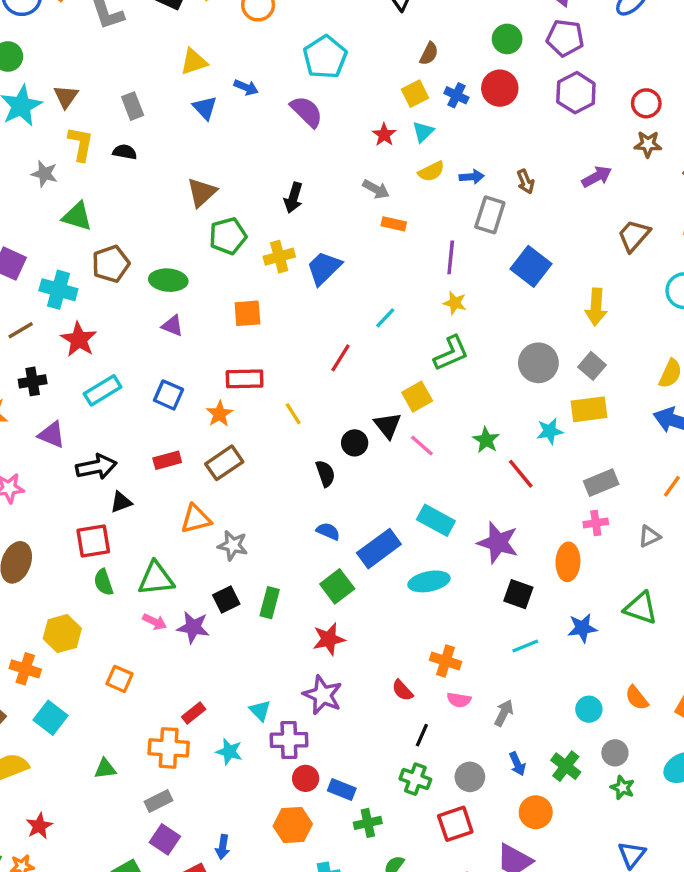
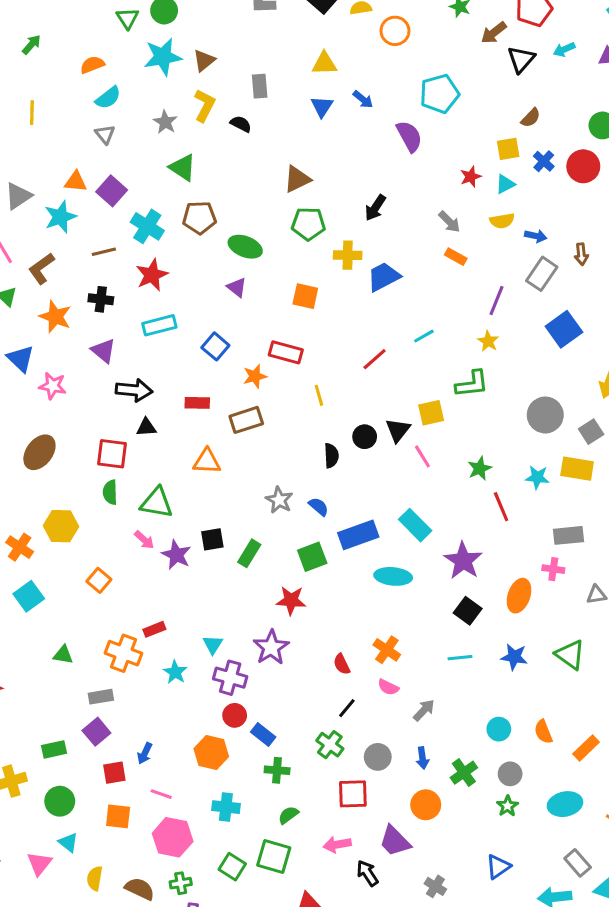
gray star: (233, 545) -> (279, 500), moved

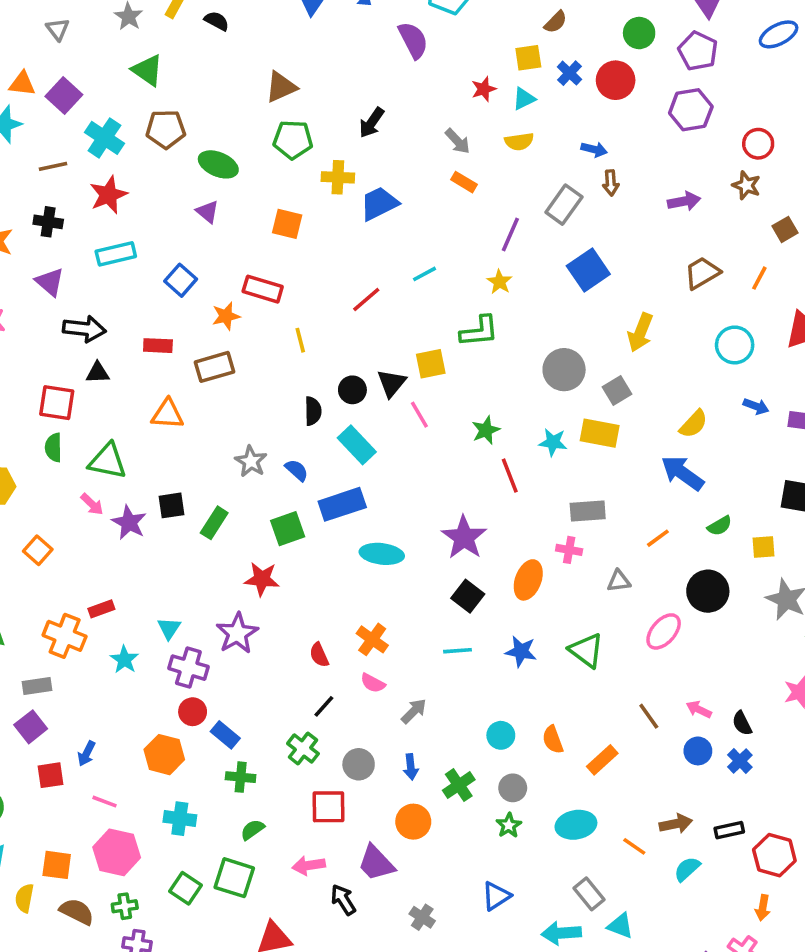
blue arrow: (536, 236) -> (594, 149), moved
cyan rectangle: (415, 525) -> (357, 445), moved
orange square: (118, 816) -> (57, 865), moved

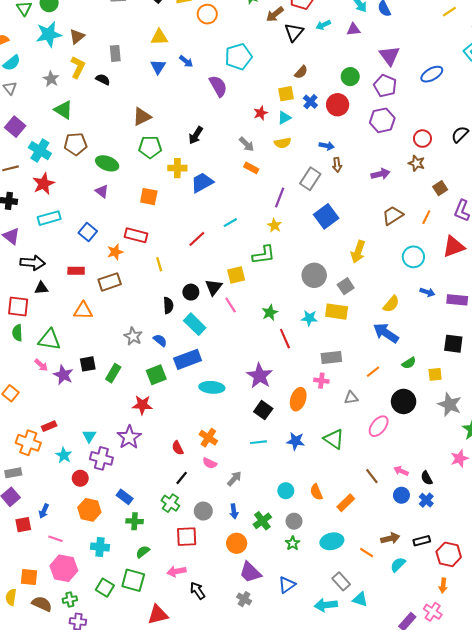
red circle: (193, 712) -> (80, 478), moved
purple trapezoid: (376, 863) -> (250, 572), moved

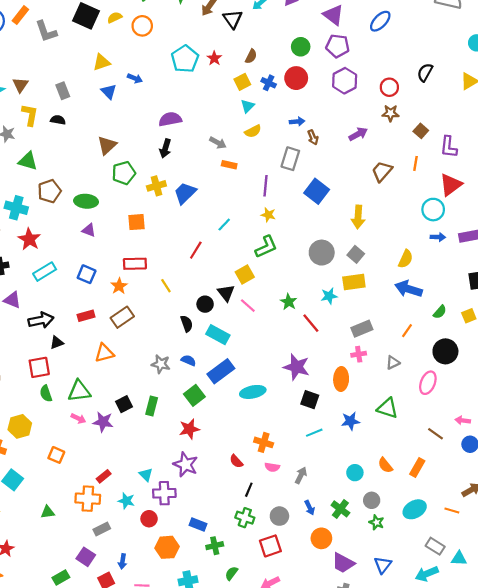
purple semicircle: (218, 86) -> (170, 119), moved, turned -55
red star: (261, 113) -> (214, 58), moved
cyan circle: (413, 257) -> (433, 210), moved
gray rectangle: (13, 473) -> (102, 529), moved

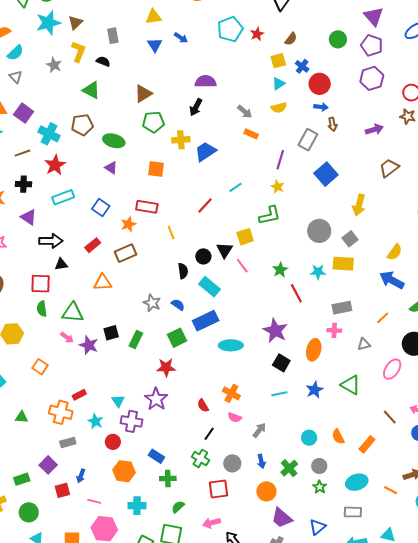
red circle: (296, 78) -> (320, 84), moved
green triangle: (28, 161) -> (91, 90), moved
red rectangle: (86, 316) -> (93, 245), turned -35
blue star: (350, 421) -> (315, 390), turned -30
gray rectangle: (435, 546) -> (353, 512), moved, turned -42

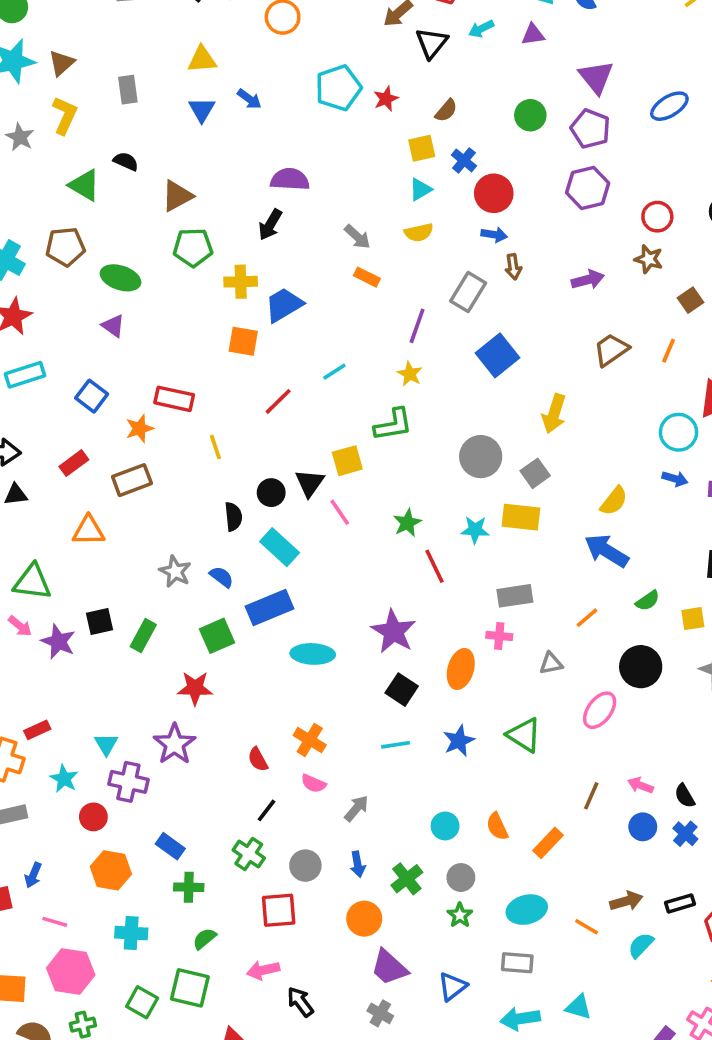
black semicircle: (103, 61) -> (126, 161), moved
orange square: (156, 169) -> (243, 341), moved
brown line: (390, 417) -> (591, 796), turned 63

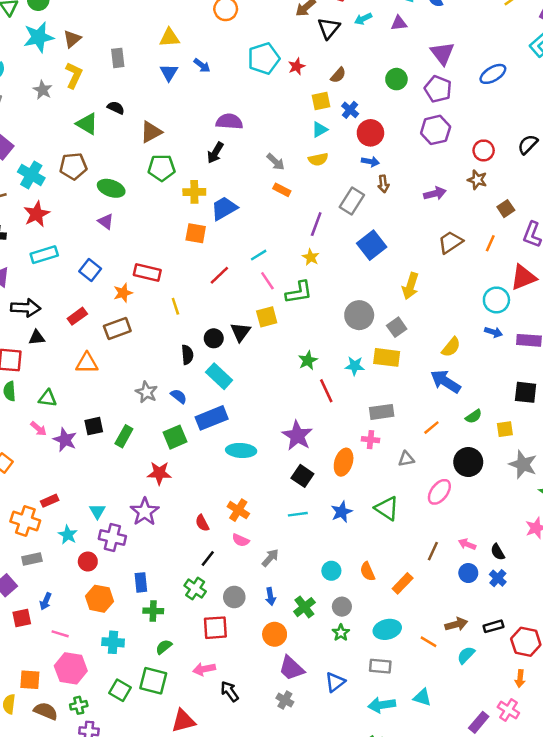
pink line: (340, 512) -> (267, 281), moved
green triangle: (32, 582) -> (48, 398), size x0.7
blue rectangle: (170, 846) -> (141, 582), turned 48

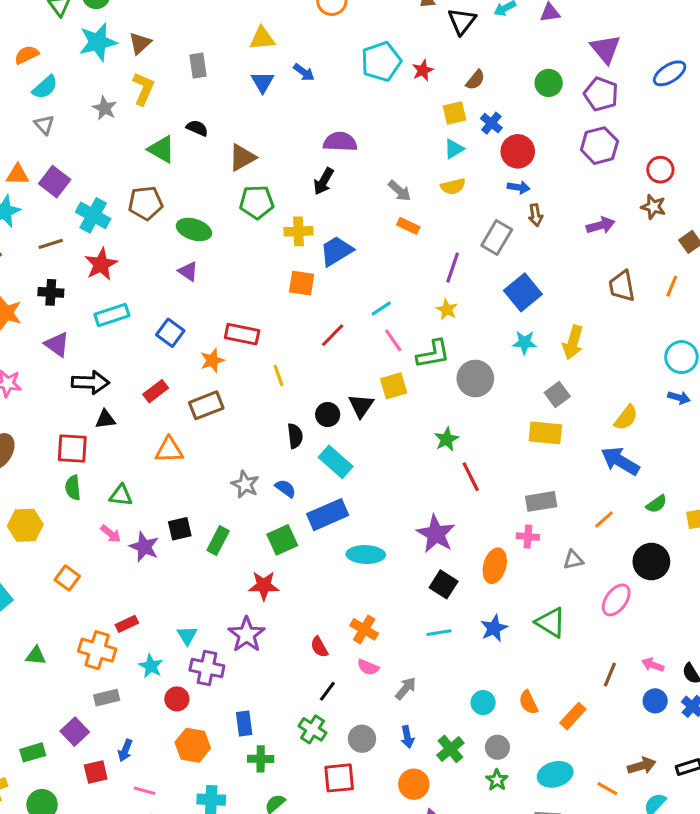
brown trapezoid: (450, 242) -> (622, 286), turned -65
gray circle: (359, 315) -> (475, 378), moved
cyan star: (355, 366) -> (524, 343), moved

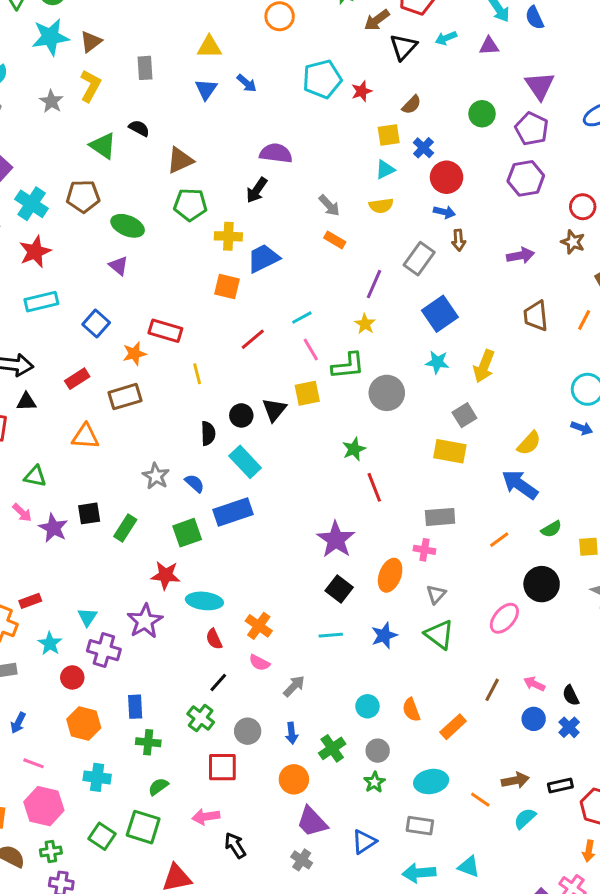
cyan ellipse: (366, 555) -> (204, 601), moved
gray triangle: (573, 560) -> (436, 594), moved, turned -40

